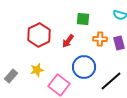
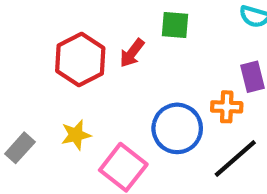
orange cross: (100, 39) -> (227, 107), moved
red arrow: (68, 41) -> (132, 53), moved

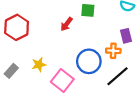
red hexagon: (80, 59) -> (17, 27), moved

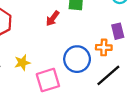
pink square: (62, 80) -> (48, 80), turned 35

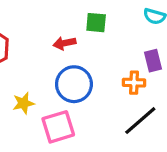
red arrow: (53, 18) -> (64, 43), turned 42
blue circle: (77, 59) -> (74, 84), moved

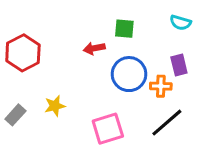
blue circle: (74, 84) -> (129, 74), moved
pink square: (58, 127) -> (108, 129), moved

